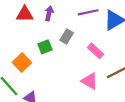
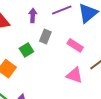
purple arrow: (49, 13) -> (33, 15), moved

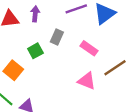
purple arrow: (33, 15) -> (35, 14), moved

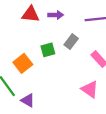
purple arrow: (35, 14) -> (56, 15), turned 72

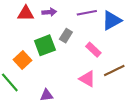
green square: (48, 50) -> (45, 45), size x1.5
purple triangle: (28, 100) -> (47, 95), moved, turned -32

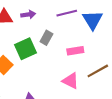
blue triangle: (112, 21) -> (93, 20), turned -30
pink rectangle: (93, 50) -> (75, 51), turned -49

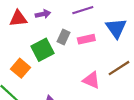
blue triangle: (93, 20) -> (116, 28), moved
pink rectangle: (75, 51) -> (86, 39), moved

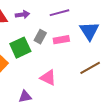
pink triangle: (91, 80) -> (48, 78), moved

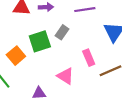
pink rectangle: (61, 40) -> (89, 58), moved, turned 70

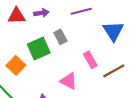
gray rectangle: (62, 32) -> (60, 37), turned -56

